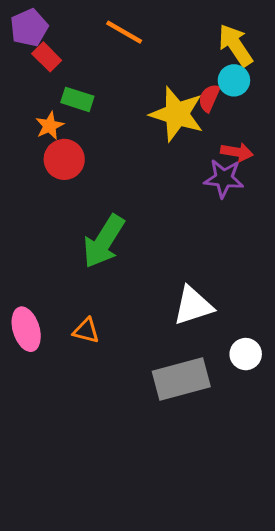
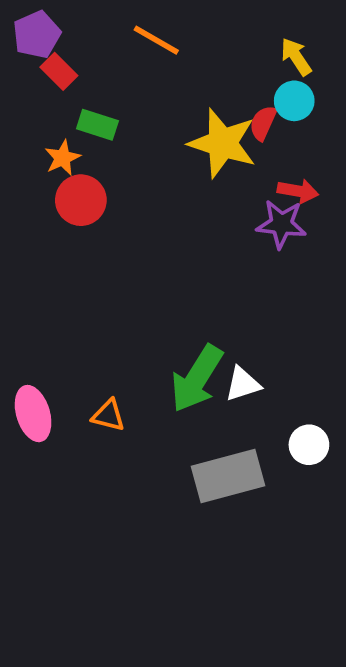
yellow arrow: (235, 45) -> (296, 57), size x0.7
green arrow: (104, 241) -> (197, 379), moved
white triangle: (193, 306) -> (243, 384), size x0.7

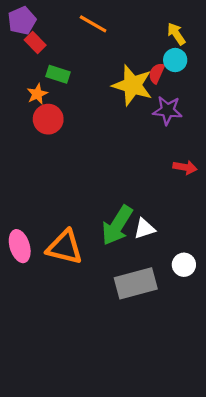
red arrow: (298, 191) -> (185, 167), moved
purple star: (281, 224) -> (167, 110), moved
orange triangle: (108, 415) -> (65, 247), size x1.8

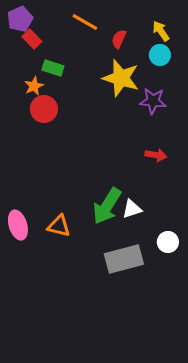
red semicircle: (157, 73) -> (119, 39), moved
red arrow: (185, 167) -> (156, 155), moved
orange triangle: (65, 247) -> (59, 226), size x0.7

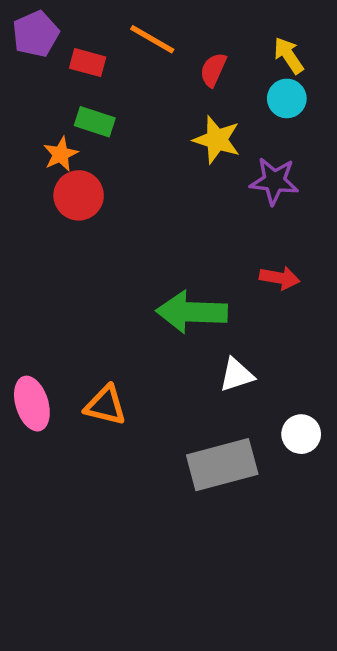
red rectangle: (32, 39) -> (88, 63), moved, turned -30
yellow star: (121, 78) -> (217, 140), size x0.7
green arrow: (107, 206) -> (192, 312), moved, turned 60

